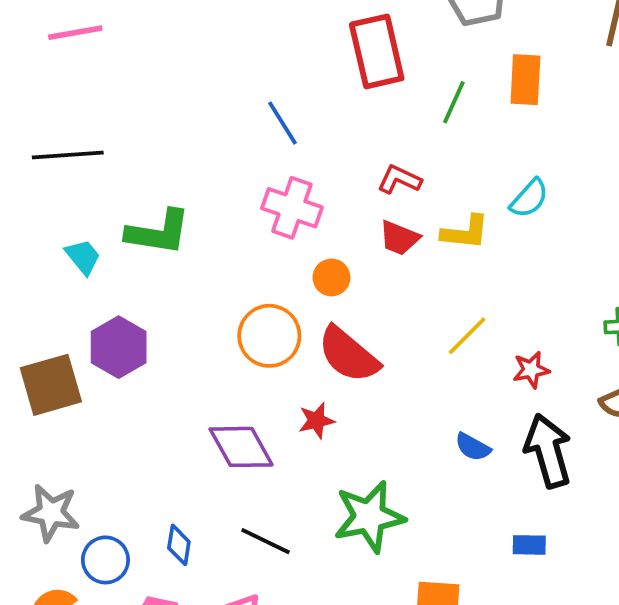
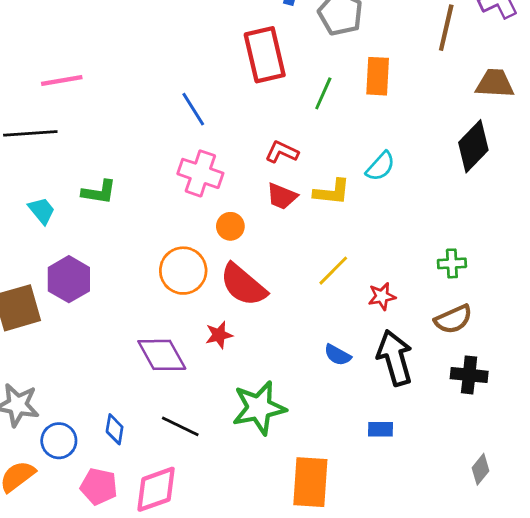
pink line: (75, 33) -> (62, 81), moved
green L-shape: (158, 232) -> (99, 192), size x0.7

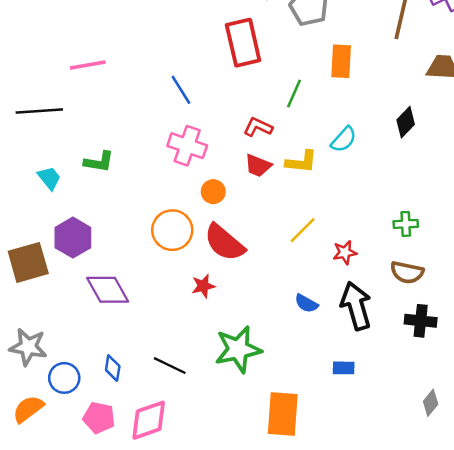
pink line: (62, 81) -> (88, 65), moved
green line: (323, 93) -> (294, 94), moved
black diamond: (473, 146) -> (406, 122), moved, size x0.7
brown semicircle: (453, 319) -> (407, 272), turned 36
purple diamond: (162, 355) -> (108, 290), moved

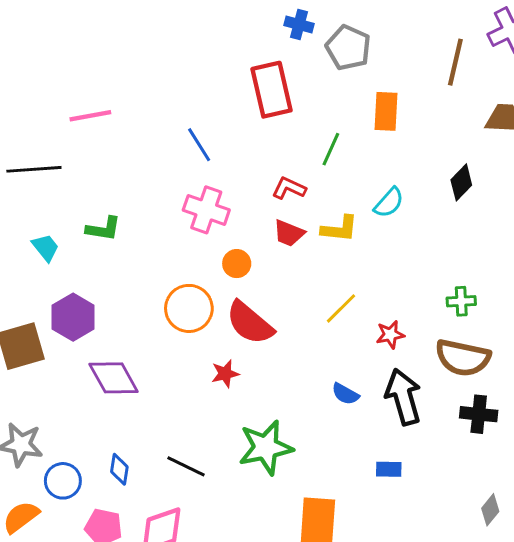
brown semicircle: (407, 272) -> (463, 358), size x1.4

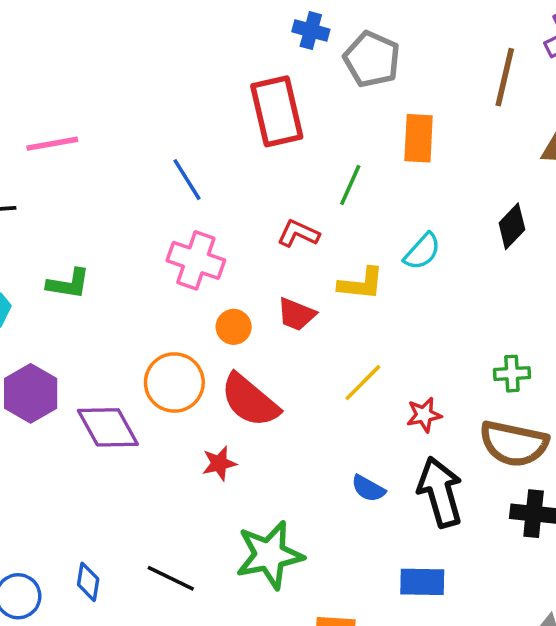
red trapezoid: (289, 233) -> (296, 314), moved
purple diamond: (114, 378) -> (108, 427), moved
blue rectangle: (389, 469) -> (422, 582), size x1.4

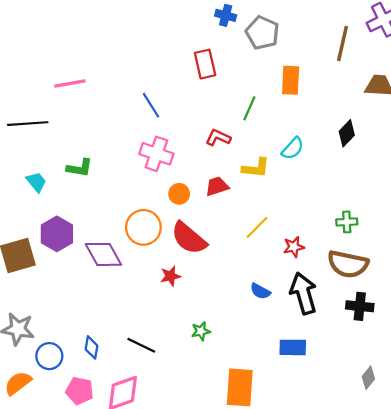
red rectangle: (277, 111) -> (205, 64), size x0.7
red trapezoid: (296, 314) -> (217, 186), turned 140
green star: (270, 555) -> (201, 331), size x0.5

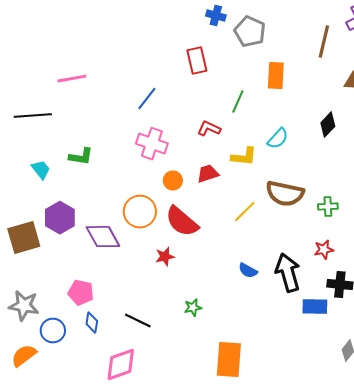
blue line: (151, 105) -> (147, 99), turned 70
red star: (294, 247) -> (324, 250), moved
brown semicircle: (348, 264) -> (285, 194), moved
blue rectangle: (293, 347) -> (315, 307), moved
pink pentagon: (80, 391) -> (81, 293), moved

